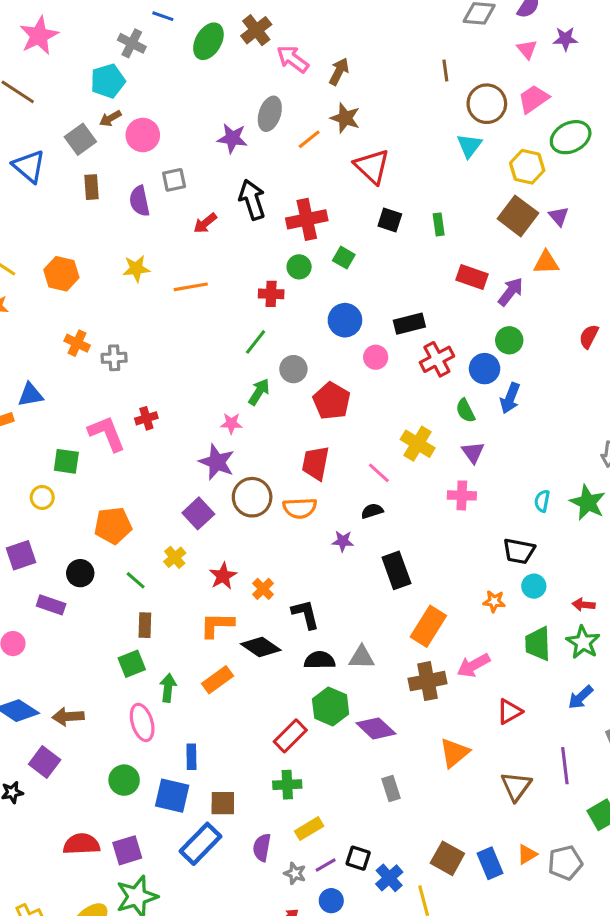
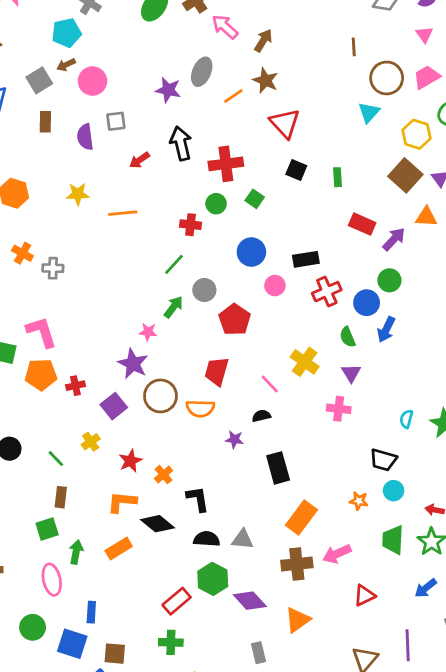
red cross: (146, 418) -> (75, 386), moved
orange pentagon: (113, 526) -> (41, 375), moved
orange triangle: (454, 753) -> (297, 620), moved

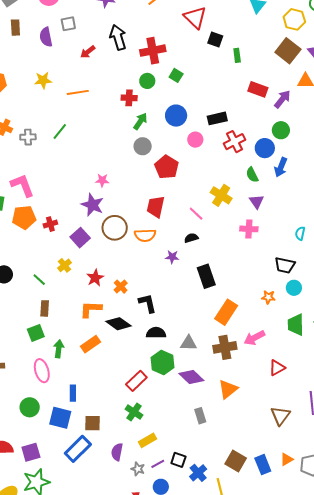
black square: (296, 170) -> (215, 39), moved
green line: (174, 264) -> (60, 131), moved
green arrow: (174, 307) -> (140, 121), moved
gray triangle: (243, 539) -> (189, 343), moved
green cross: (171, 642) -> (134, 412), turned 36

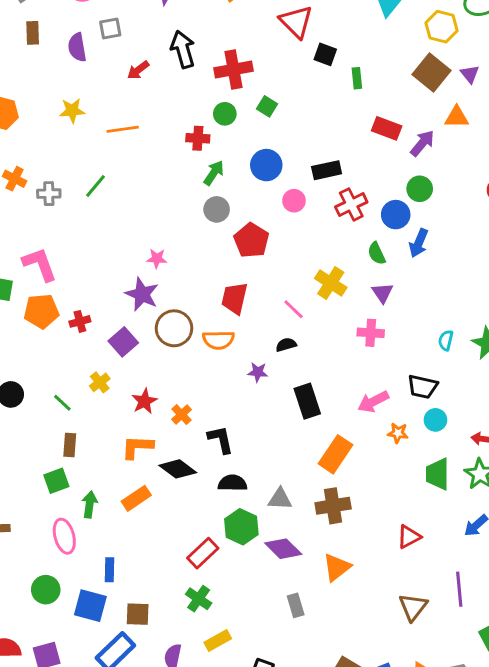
pink arrow: (254, 338) -> (373, 402), moved

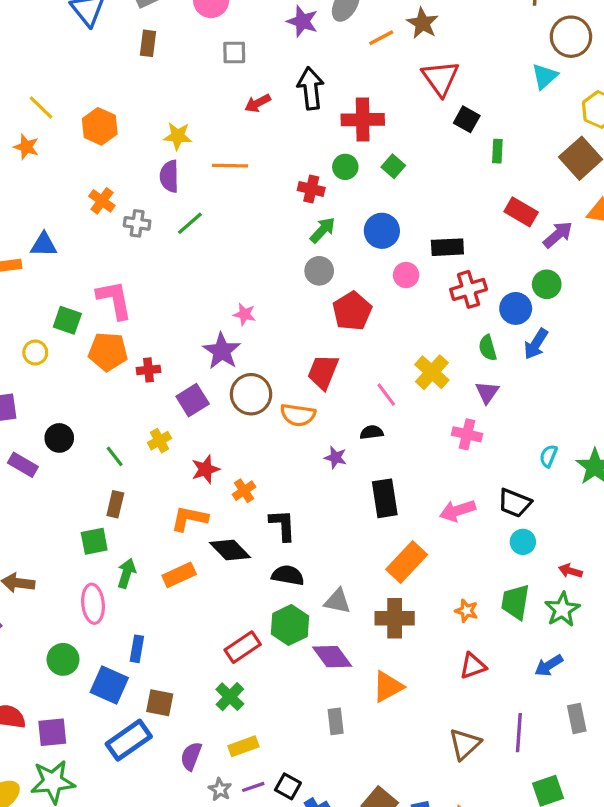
purple semicircle: (77, 47) -> (169, 176), moved
orange star: (398, 433) -> (466, 611), moved

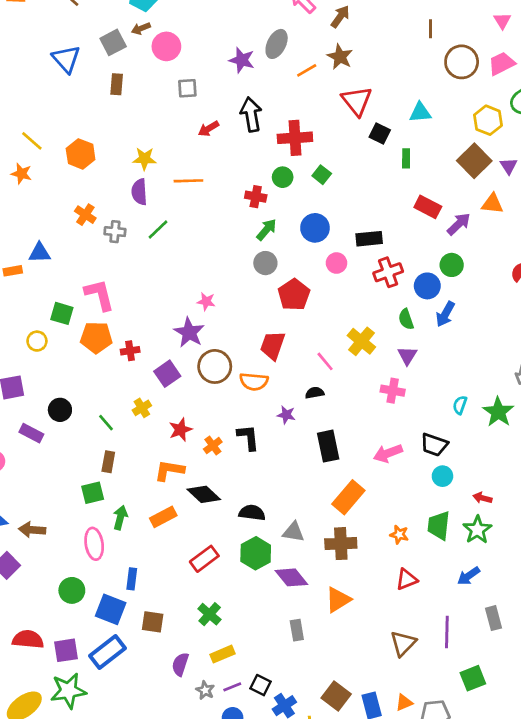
cyan triangle: (545, 76) -> (420, 112), moved, turned 40
black L-shape: (283, 525) -> (248, 437), moved
red rectangle: (243, 647) -> (204, 559), moved
blue rectangle: (129, 740) -> (107, 652), moved

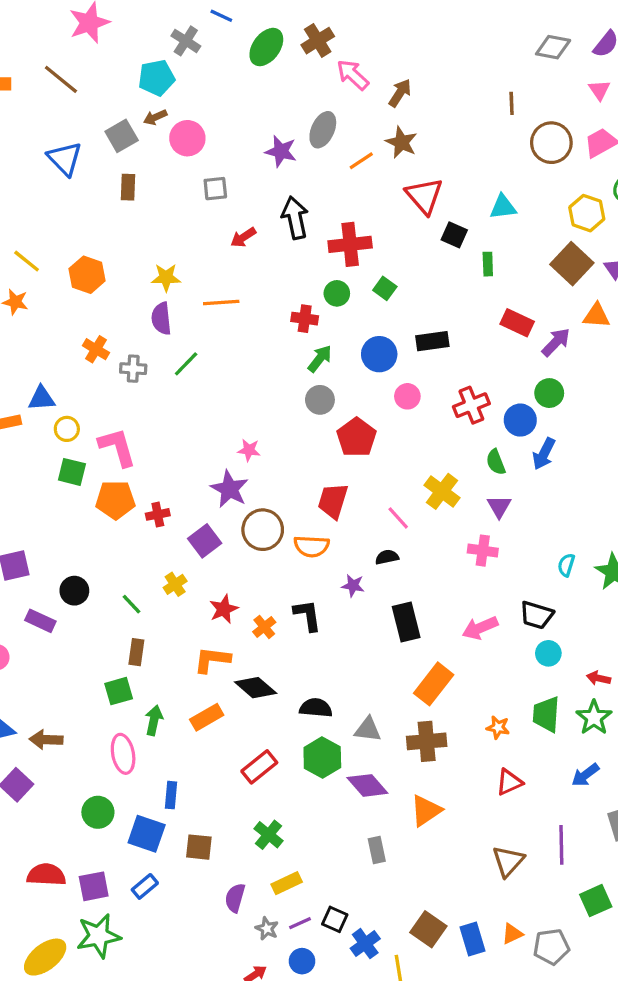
black rectangle: (369, 239) -> (432, 341), moved
yellow circle: (37, 341) -> (67, 429), moved
blue rectangle: (107, 652) -> (145, 886), size x0.6

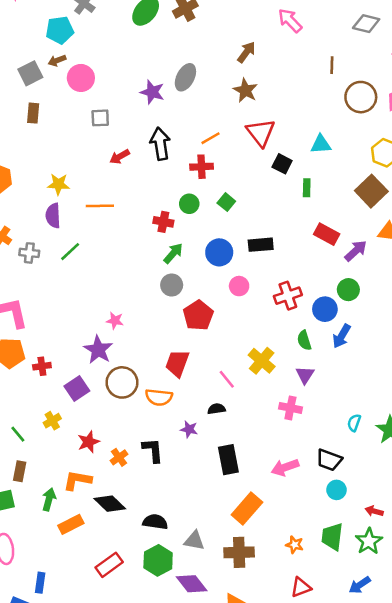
pink arrow: (353, 75) -> (290, 21), moved
orange line: (361, 161) -> (210, 138), moved
red cross: (350, 244) -> (202, 167), size x0.7
green arrow: (154, 720) -> (49, 499), moved

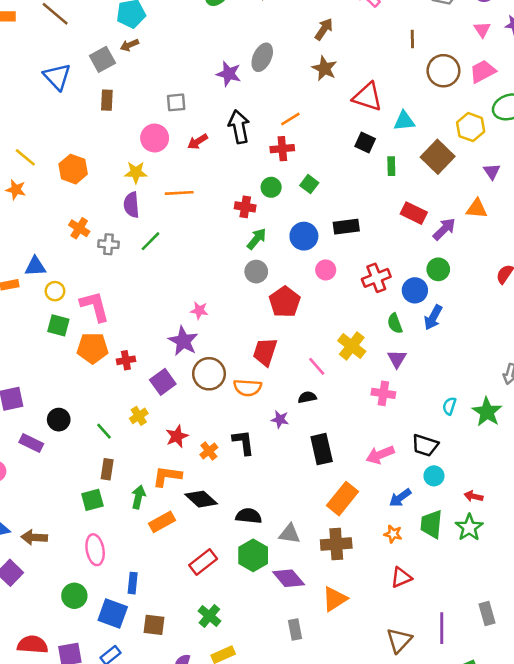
pink circle: (81, 78) -> (155, 138), moved
red triangle: (261, 133) -> (367, 97), moved, turned -32
brown square: (371, 191) -> (438, 157), moved
blue arrow: (360, 585) -> (400, 498), moved

